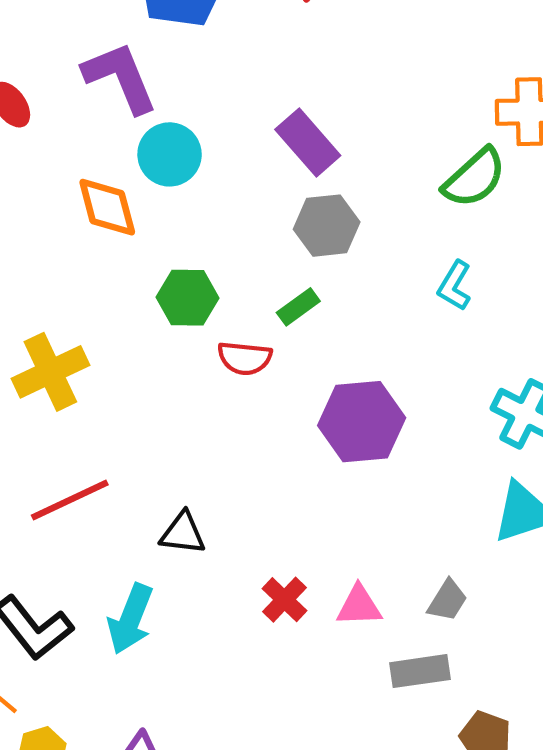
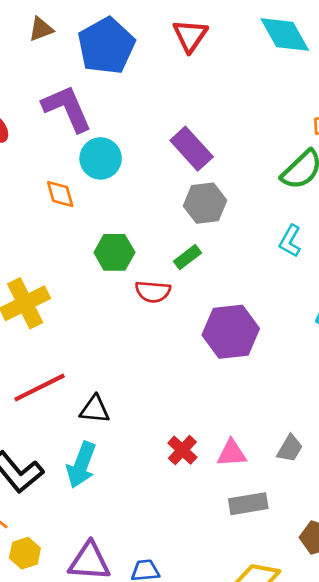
orange diamond: (107, 207) -> (60, 194), size x0.7
black triangle: (183, 533) -> (95, 409), moved
gray rectangle: (420, 671) -> (248, 504), moved

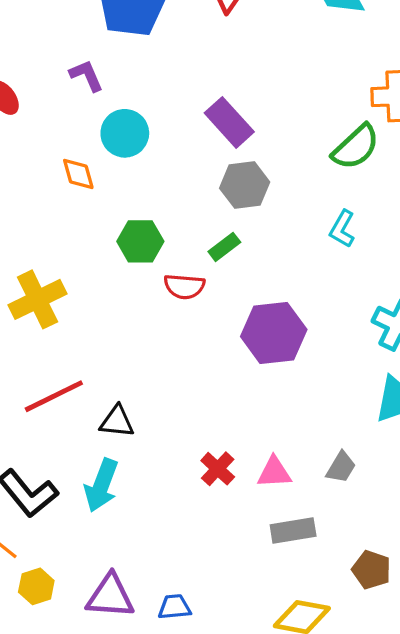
purple L-shape: (67, 108) -> (86, 76), size x0.6

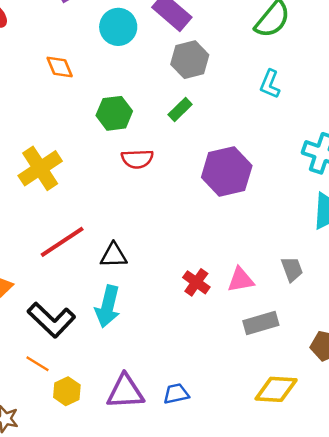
cyan circle: (125, 133) -> (118, 27), moved
red semicircle: (184, 286) -> (137, 159), moved
gray trapezoid: (341, 467) -> (292, 269), turned -44

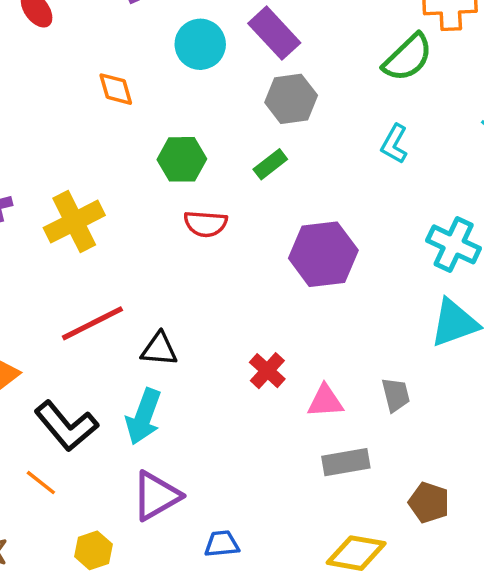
red cross: (196, 282) -> (267, 371), moved
yellow hexagon: (67, 391) -> (93, 550), moved
purple triangle: (125, 392) -> (156, 496), moved, turned -33

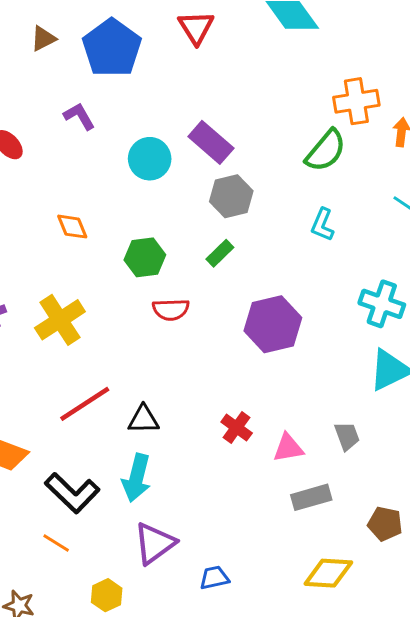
orange diamond: (116, 89) -> (72, 227), moved

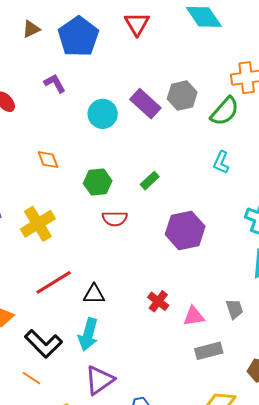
gray hexagon: (231, 196) -> (182, 96), moved

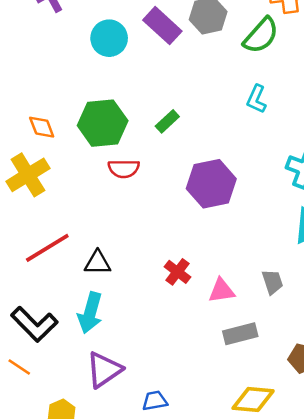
orange diamond: (48, 160) -> (42, 127), moved
green hexagon: (98, 182) -> (103, 123), size x1.4

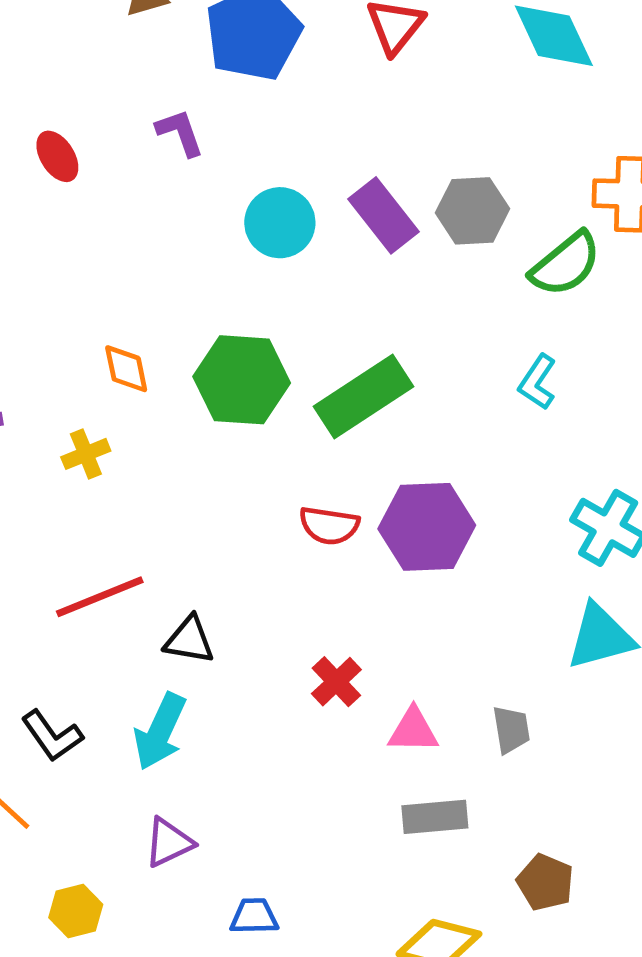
green rectangle: (167, 121) -> (364, 396), size x2.0
red semicircle: (124, 169) -> (329, 525), moved
yellow cross: (28, 175) -> (86, 454), size x0.6
black L-shape: (34, 324) -> (52, 736), size x0.7
purple triangle: (104, 370) -> (169, 843), size x0.7

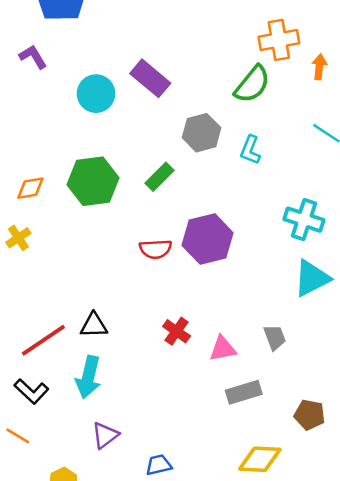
gray hexagon: (473, 211) -> (202, 133), moved
orange diamond: (126, 369) -> (30, 188), turned -76
green rectangle: (364, 396) -> (160, 177), size x0.6
red line: (100, 597) -> (43, 340), moved

